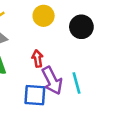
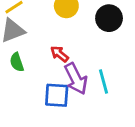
red arrow: (37, 59) -> (59, 54), turned -42

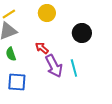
black circle: (109, 18) -> (82, 33), moved
blue square: (57, 95) -> (17, 82), moved

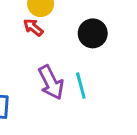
red arrow: (42, 48) -> (33, 27), moved

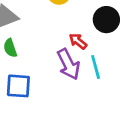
red arrow: (33, 27) -> (78, 41), moved

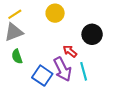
blue square: (18, 86) -> (42, 76), moved, turned 30

